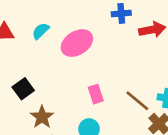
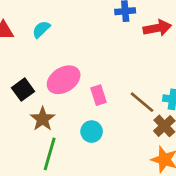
pink ellipse: (77, 43) -> (64, 80), moved

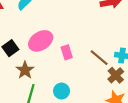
cyan circle: (92, 132) -> (62, 91), moved

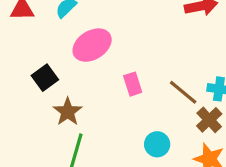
pink ellipse: (41, 41) -> (92, 45), moved
cyan circle: (62, 91) -> (157, 144), moved

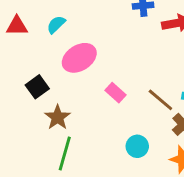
pink rectangle: (133, 84) -> (115, 93), turned -30

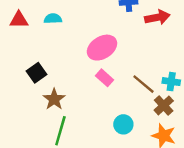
cyan semicircle: (56, 25) -> (53, 19), turned 42
pink ellipse: (79, 58) -> (102, 48), moved

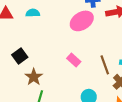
pink ellipse: (102, 48) -> (82, 21), moved
brown line: (144, 84) -> (105, 65), turned 30

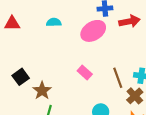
cyan semicircle: (33, 13) -> (54, 22), moved
black square: (20, 56) -> (21, 77), moved

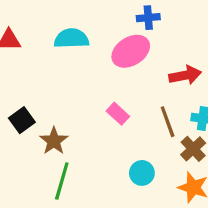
red arrow: (129, 21) -> (185, 75), moved
cyan semicircle: (54, 22) -> (71, 38), size x1.5

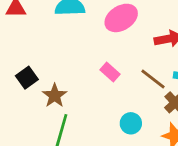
brown line: (168, 122) -> (153, 79), turned -32

